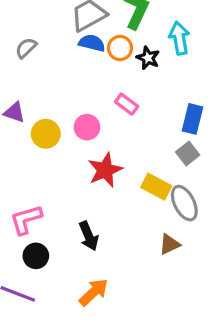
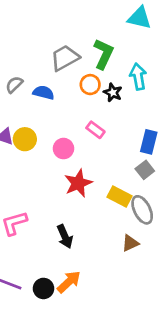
blue semicircle: (92, 43) -> (43, 93), moved
yellow circle: (46, 134) -> (25, 139), moved
black circle: (36, 256) -> (43, 288), moved

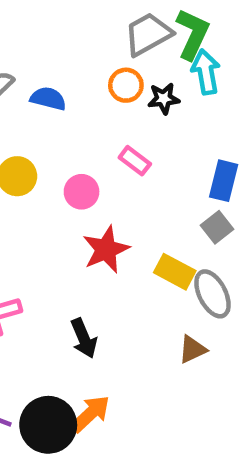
green L-shape: (103, 54) -> (192, 34), moved
gray trapezoid: (65, 58) -> (148, 34), moved
black star: (113, 93) -> (164, 99), turned -30
black circle: (43, 288) -> (48, 425), size x1.6

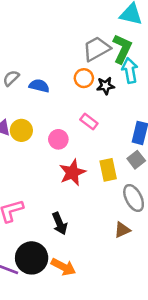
yellow rectangle: (175, 272) -> (108, 170), moved, turned 50
orange arrow: (90, 414) -> (63, 267), turned 70
black circle: (48, 425) -> (32, 258), moved

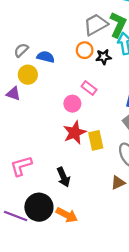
yellow circle: (21, 130) -> (28, 75), moved
pink circle: (58, 139) -> (72, 104), moved
yellow rectangle: (108, 170) -> (96, 140), moved

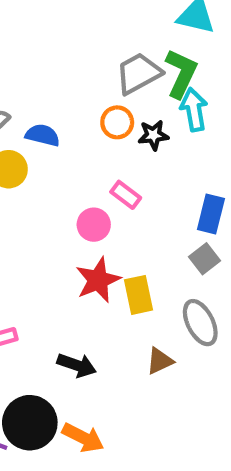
black arrow: (63, 177) -> (77, 365), turned -48
brown triangle: (118, 183) -> (160, 361), moved

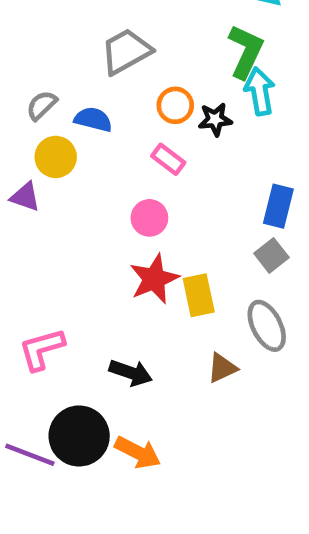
gray trapezoid: (138, 73) -> (126, 51), moved
pink rectangle: (126, 195) -> (168, 159), moved

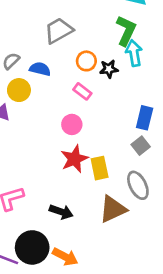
brown triangle: (222, 368) -> (113, 209), size x1.6

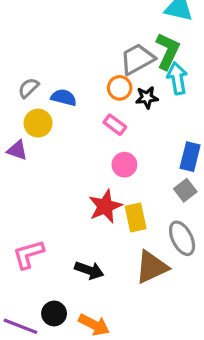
gray trapezoid: (59, 31) -> (137, 59), moved
pink circle: (72, 124) -> (124, 165), moved
black circle: (32, 247) -> (54, 313), size x0.6

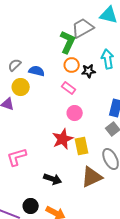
green L-shape: (168, 51) -> (68, 42), moved
gray trapezoid: (137, 59) -> (83, 28), moved
pink L-shape: (28, 254) -> (17, 157), moved

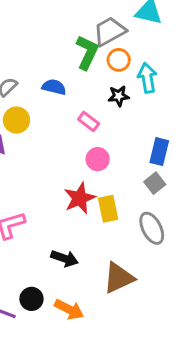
orange circle: (72, 65) -> (119, 60), moved
blue semicircle: (37, 71) -> (54, 87), moved
brown triangle: (92, 177) -> (119, 278), moved

